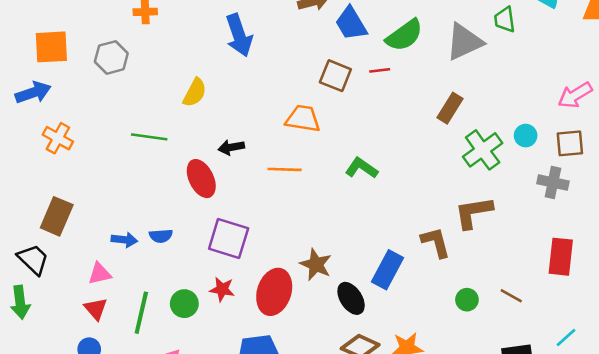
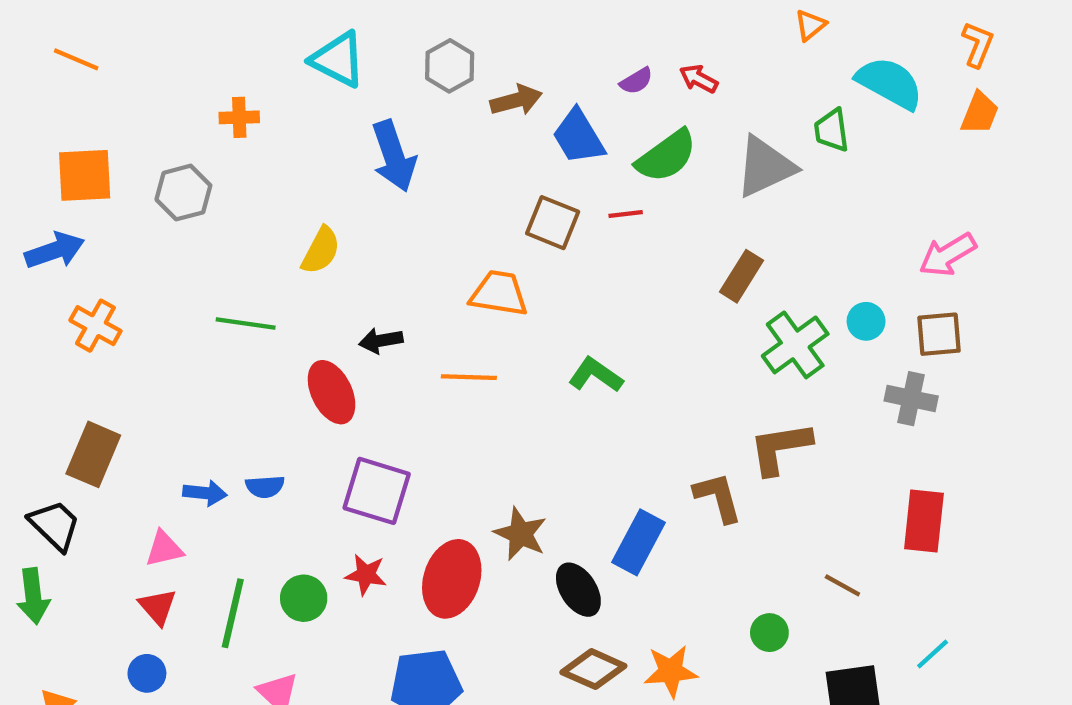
green circle: (467, 300) -> (769, 633), moved

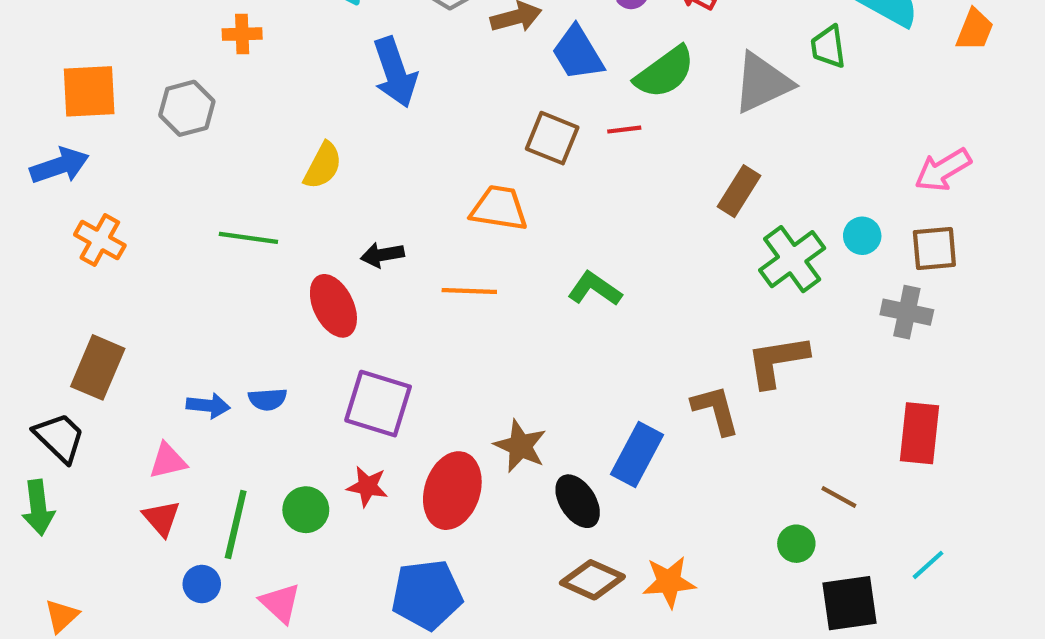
green circle: (769, 633) -> (796, 544), moved
blue circle: (147, 673) -> (202, 584), moved

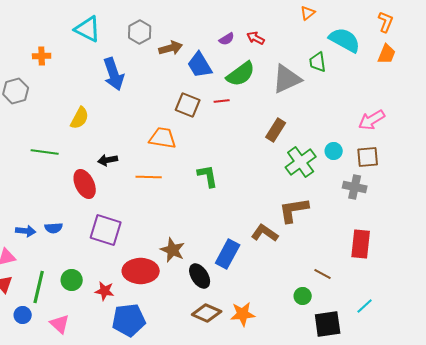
green L-shape: (595, 289) -> (208, 176), turned 45
brown L-shape: (716, 410) -> (265, 233), turned -40
red star: (367, 486) -> (105, 291), moved
red ellipse: (452, 491) -> (141, 271), turned 72

